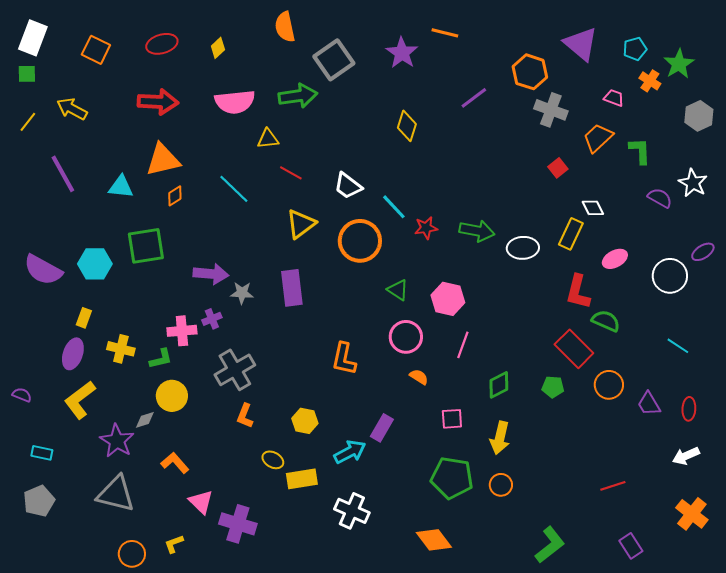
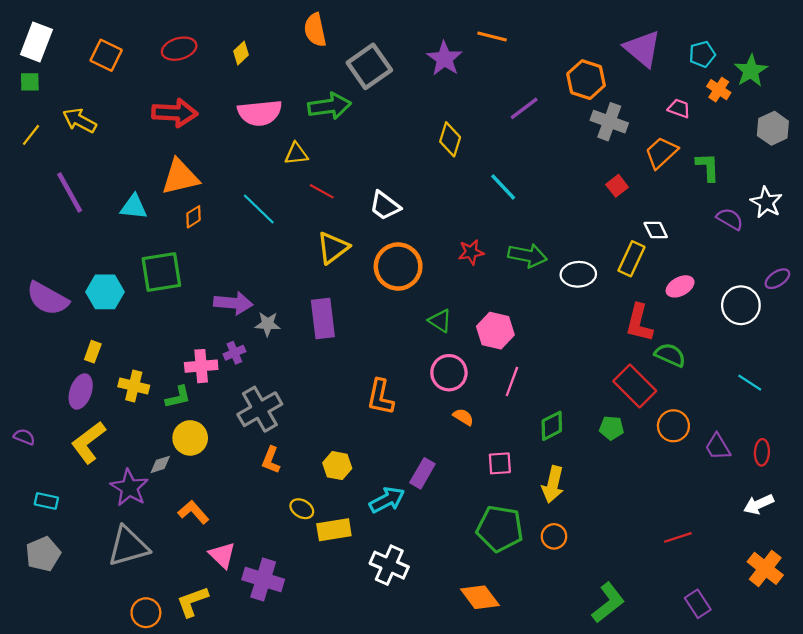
cyan line: (394, 207) -> (503, 187), moved
gray triangle: (116, 494) -> (128, 546), turned -30
yellow L-shape: (174, 544) -> (192, 602), size x1.5

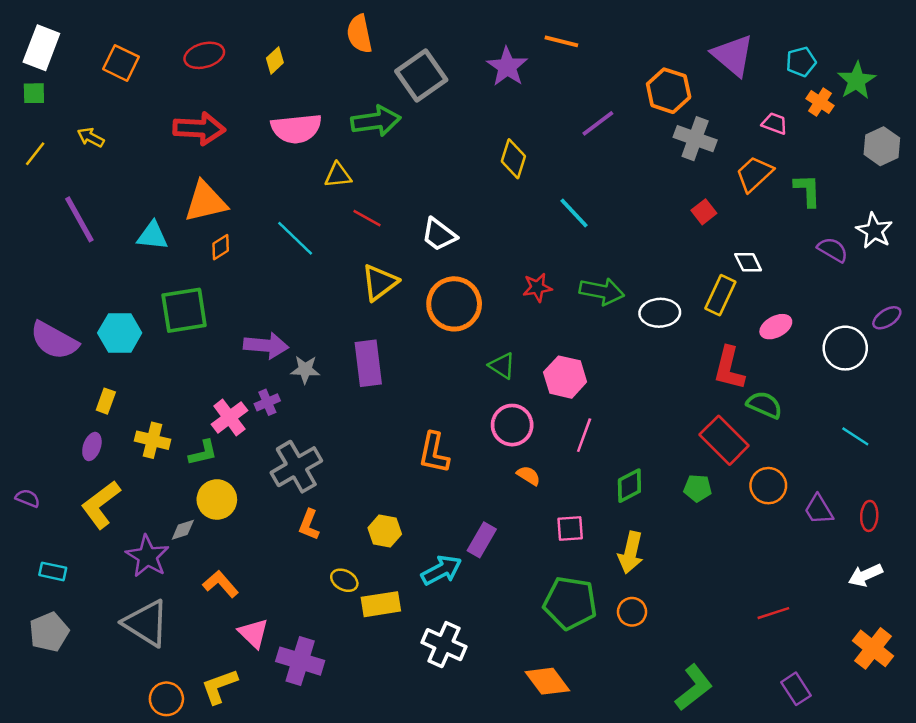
yellow arrow: (80, 121) -> (91, 137), size x0.7
pink cross: (201, 366) -> (229, 417), turned -32
purple ellipse: (81, 391) -> (92, 446), size x0.7
gray triangle: (128, 546) -> (146, 623), turned 48

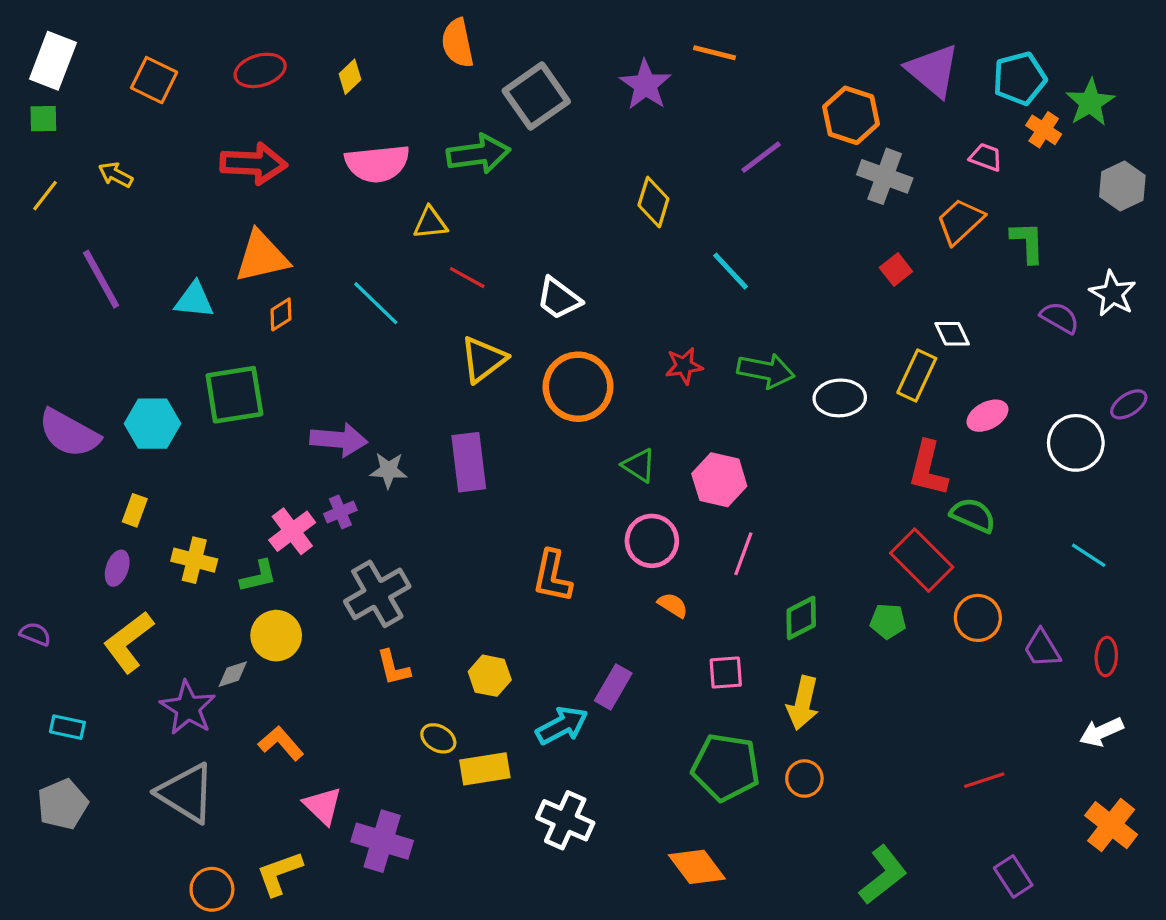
cyan pentagon: (801, 62) -> (1020, 78), size x1.4
orange L-shape: (309, 525) -> (393, 668), turned -36

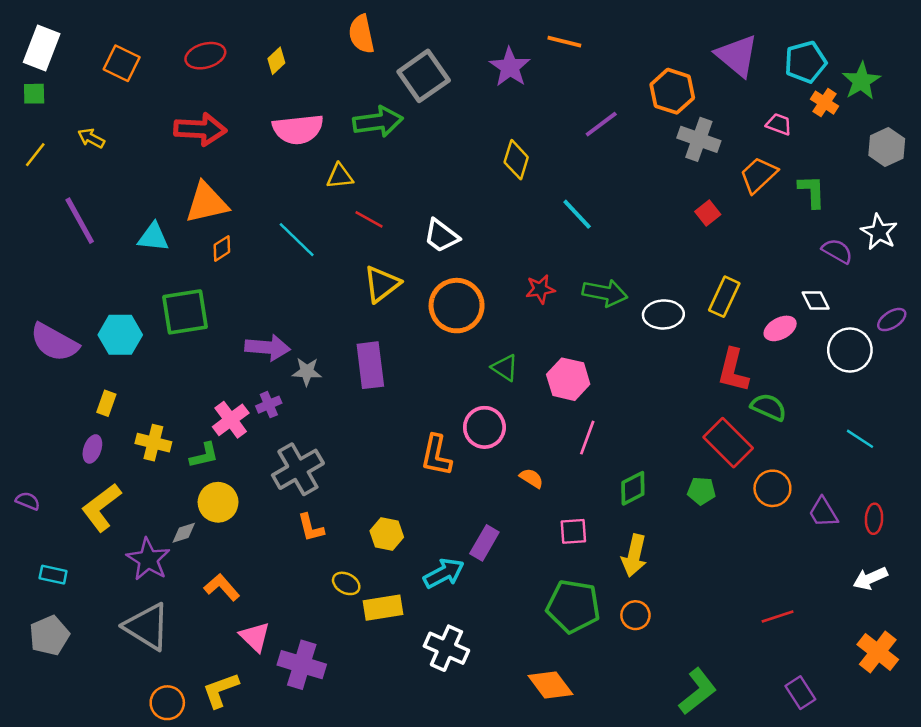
white diamond: (952, 334) -> (816, 301), moved
pink circle: (652, 541) -> (484, 427), moved

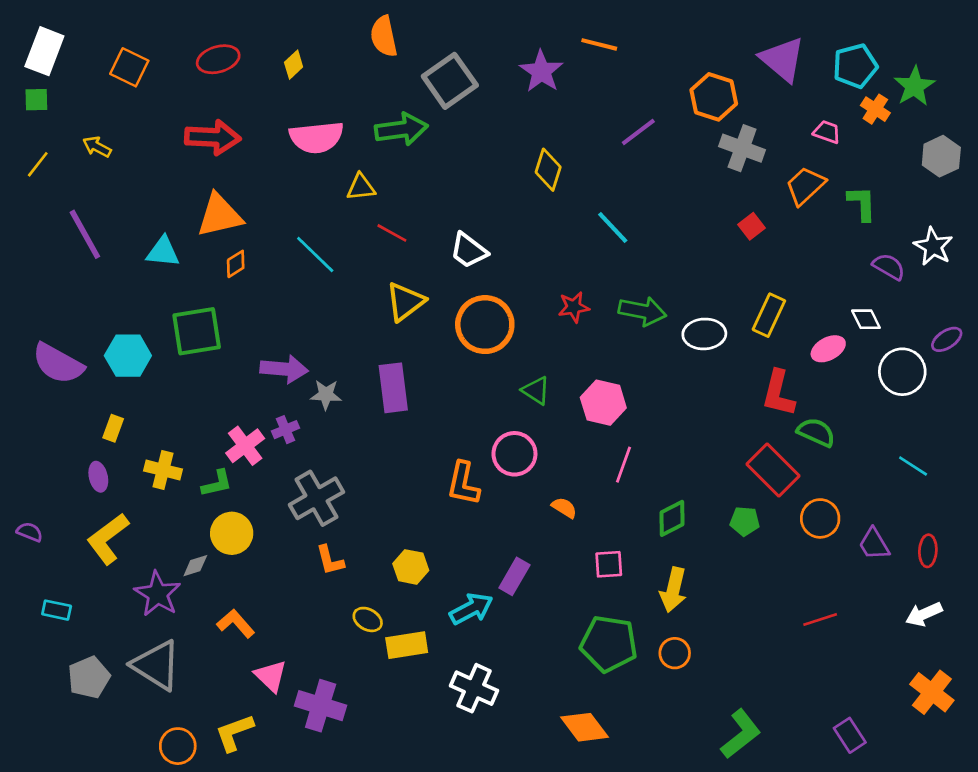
purple ellipse: (92, 449) -> (98, 477), turned -32
red line: (778, 616) -> (820, 619), moved
gray pentagon: (49, 635) -> (89, 677), moved

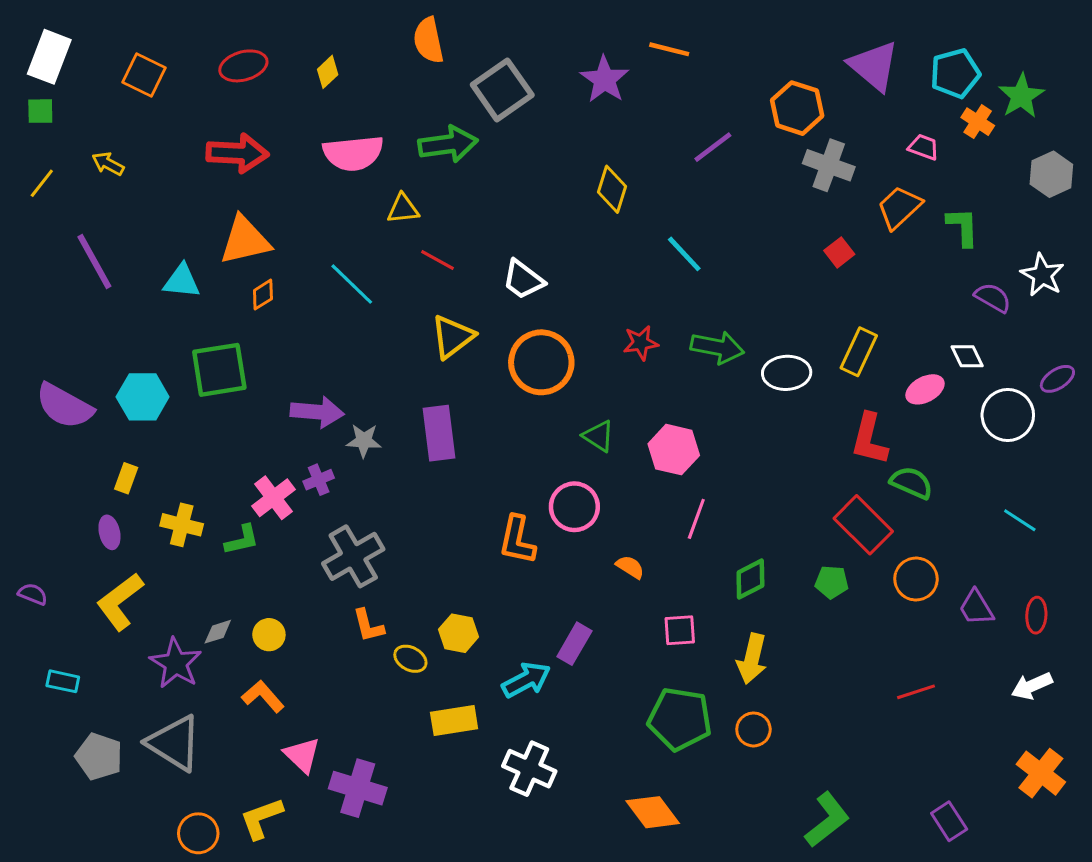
yellow circle: (232, 533) -> (269, 635), moved, size x0.7
yellow ellipse: (368, 619) -> (410, 659), moved
gray pentagon: (89, 677) -> (99, 757), turned -30

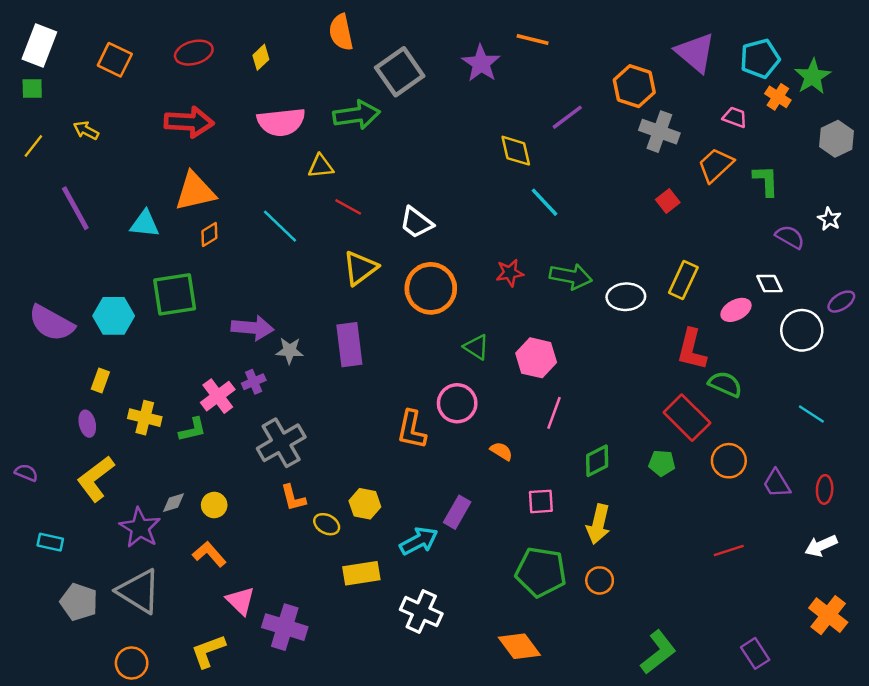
yellow diamond: (612, 189) -> (516, 151), moved, turned -30
white star: (1042, 275) -> (829, 219), size x0.7
orange circle: (198, 833) -> (132, 663), moved

